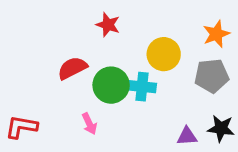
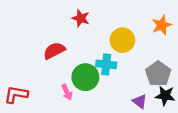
gray pentagon: (212, 76) -> (158, 74), moved, turned -30
green circle: (111, 85) -> (85, 77), moved
purple triangle: (187, 136) -> (140, 101), turned 42

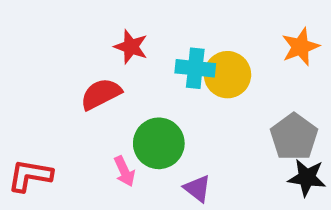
red star: (81, 18) -> (131, 47), moved
cyan cross: (106, 64) -> (195, 68), moved
purple triangle: (140, 101) -> (197, 188), moved

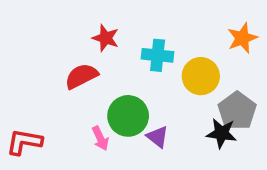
yellow circle: (227, 75) -> (201, 76), moved
black star: (307, 178) -> (222, 133), moved
purple triangle: (197, 188) -> (158, 137), moved

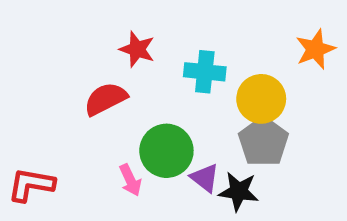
gray pentagon: (237, 111) -> (263, 142), moved
black star: (222, 133) -> (239, 191), moved

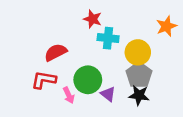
red star: (137, 49) -> (93, 19), moved
red L-shape: (31, 185) -> (44, 80), moved
black star: (239, 191) -> (139, 95), moved

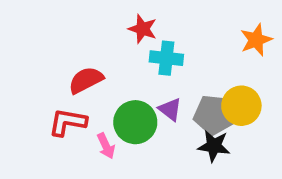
yellow circle: (138, 52) -> (241, 106), moved
gray pentagon: (139, 75) -> (214, 115), turned -30
purple triangle: (108, 94) -> (170, 109), moved

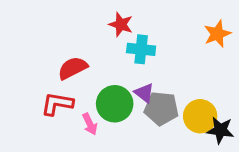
yellow circle: (241, 106) -> (200, 116), moved
gray pentagon: (214, 115) -> (161, 108), moved
black star: (214, 146) -> (220, 130), moved

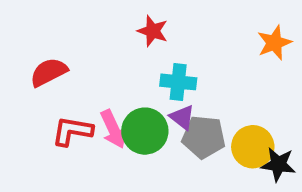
cyan cross: (141, 49) -> (178, 82), moved
red semicircle: (73, 68) -> (49, 72), moved
pink arrow: (90, 124) -> (113, 129), moved, size x1.4

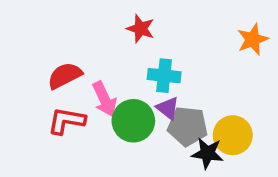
red semicircle: (49, 72) -> (65, 76), moved
pink arrow: (113, 129) -> (104, 99), moved
black star: (278, 164) -> (207, 153), moved

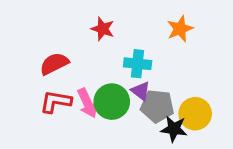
red star: (141, 29) -> (103, 29), moved
orange star: (253, 39) -> (180, 29), moved
pink arrow: (104, 99) -> (87, 103), moved

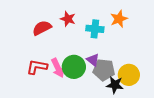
red semicircle: (54, 64) -> (42, 28), moved
cyan cross: (138, 64) -> (95, 29), moved

